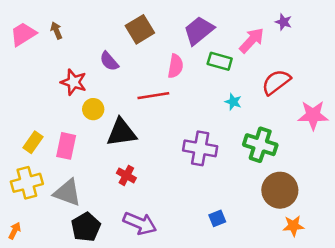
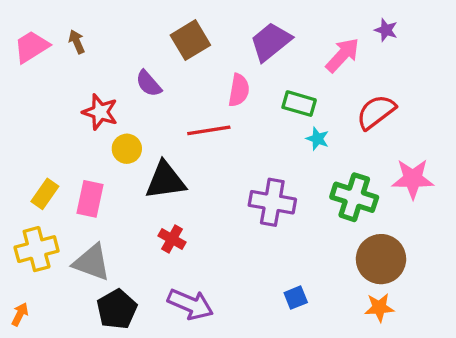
green rectangle: (220, 61) -> (299, 104), moved
pink star: (313, 115) -> (413, 179), moved
orange star: (293, 226) -> (379, 308), moved

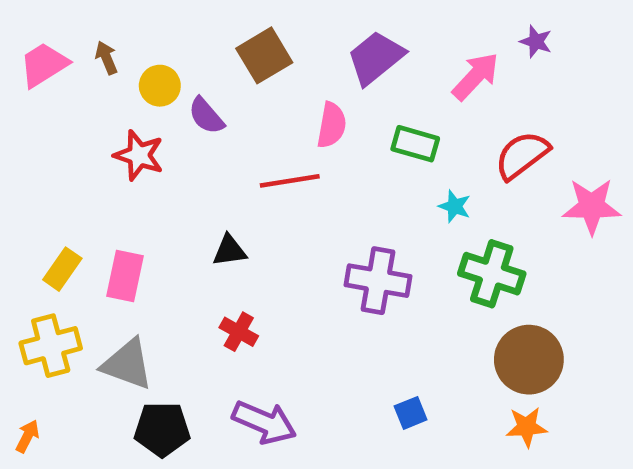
cyan star: (317, 139) -> (455, 206), moved
yellow circle: (127, 149) -> (160, 86), moved
pink star: (413, 179) -> (592, 206), moved
black triangle: (165, 181) -> (229, 250), size x0.6
black pentagon: (117, 309) -> (162, 429), turned 30

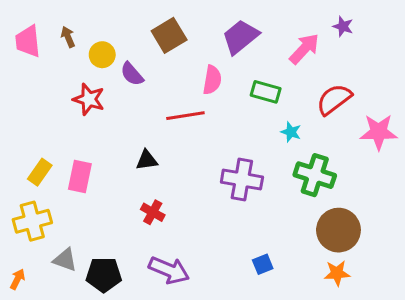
pink trapezoid: (44, 65) -> (28, 41), turned -64
gray triangle: (127, 364) -> (65, 260), moved, size x0.7

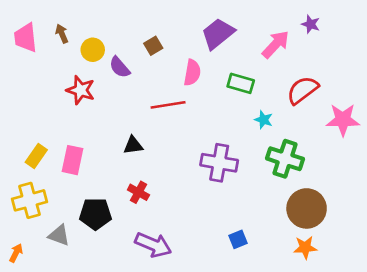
brown square: (169, 35) -> (153, 46), moved, size x0.6
black pentagon: (104, 275) -> (95, 214), moved

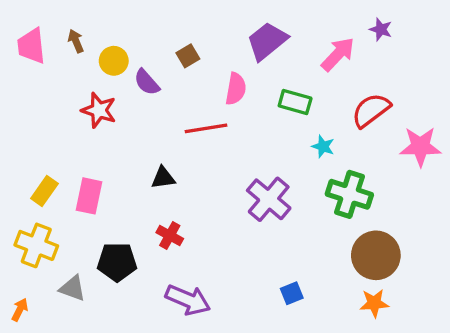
purple cross: (219, 163) -> (269, 199), turned 30
yellow cross: (29, 200) -> (36, 245), turned 36

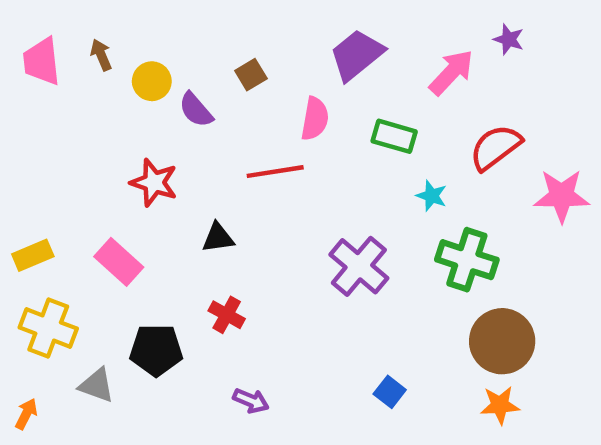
red star: (99, 110) -> (154, 183), moved
yellow rectangle: (44, 191) -> (33, 255), moved, turned 32
pink rectangle: (89, 196) -> (119, 262), turned -60
blue square: (292, 293) -> (390, 392), turned -30
purple arrow: (188, 300) -> (251, 401), size x0.6

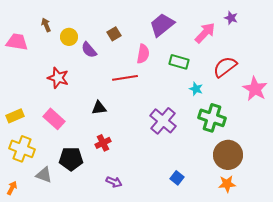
pink trapezoid: (42, 61) -> (17, 42), moved, turned 105
red star: (154, 183) -> (58, 78), moved
pink star: (562, 196) -> (255, 89), turned 30
red cross: (227, 315) -> (103, 143), turned 35

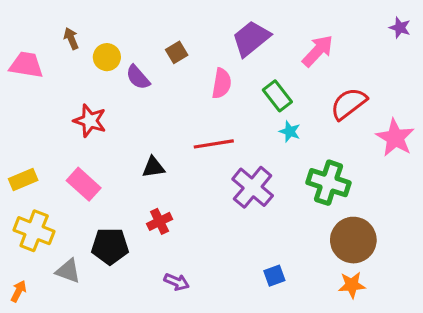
purple star: (231, 18) -> (400, 28), moved
green rectangle: (179, 62) -> (277, 96), turned 36
red line: (125, 78) -> (214, 144), moved
cyan star: (196, 89) -> (290, 132), moved
blue square: (177, 178) -> (274, 276), turned 32

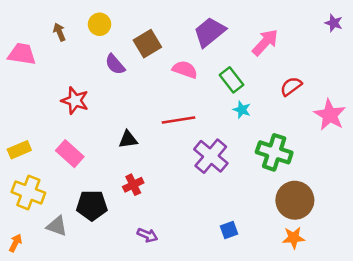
brown square: (177, 52) -> (147, 44), size x1.5
yellow circle: (107, 57) -> (100, 24), moved
pink semicircle: (222, 83) -> (185, 70), turned -80
red semicircle: (349, 104) -> (291, 86), size x0.7

